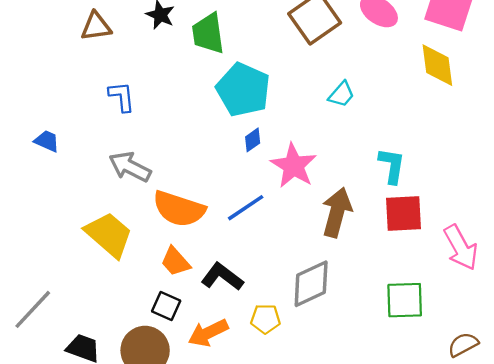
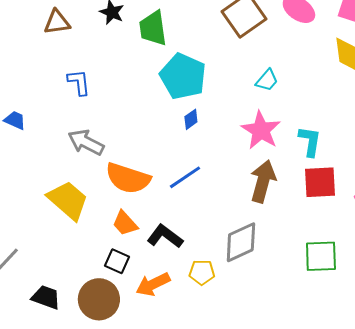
pink star: (294, 166) -> (261, 130), moved

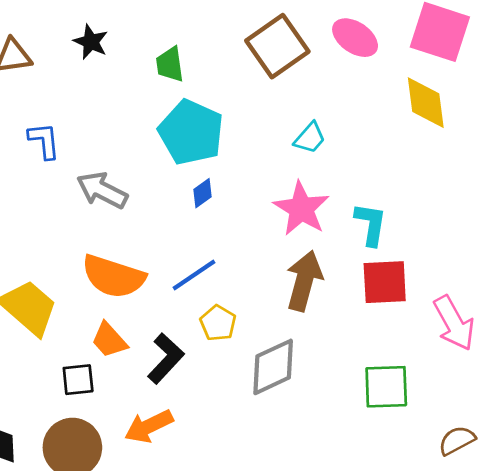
green trapezoid: (153, 28) -> (170, 64), moved, size x0.7
gray arrow: (86, 142) -> (102, 190), moved
black L-shape: (165, 236) -> (166, 358), turned 96
black square: (117, 261) -> (78, 380), moved, turned -30
yellow pentagon: (202, 272) -> (218, 323), moved, turned 30

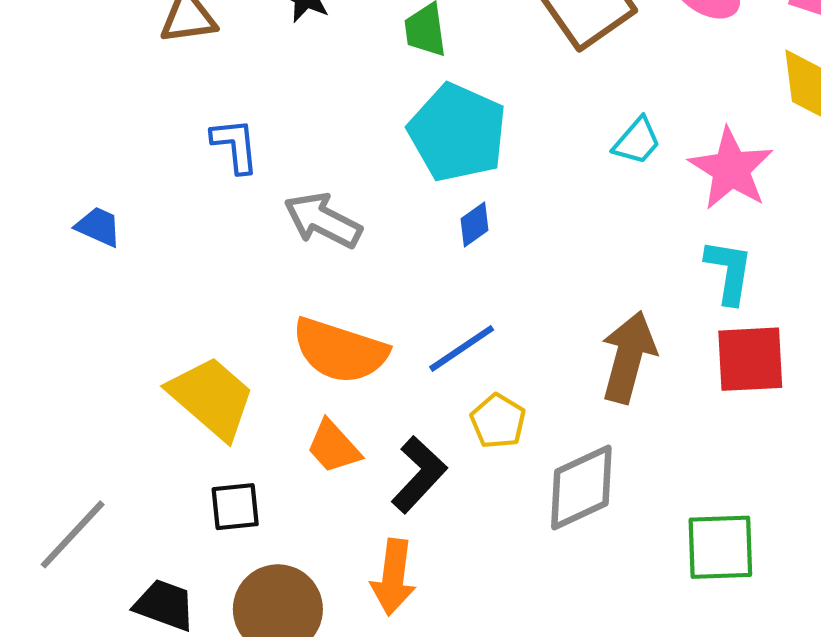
pink star: (301, 209) -> (731, 169), moved
black square: (78, 380) -> (235, 507), moved
green square: (386, 387) -> (720, 547), moved
orange arrow: (149, 426) -> (393, 577), turned -57

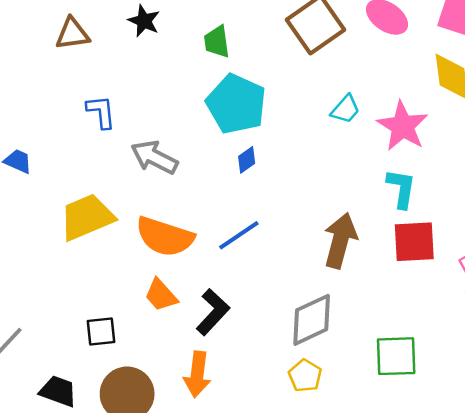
yellow trapezoid: (212, 398) -> (87, 217), moved, turned -64
yellow pentagon: (498, 421) -> (305, 376), moved

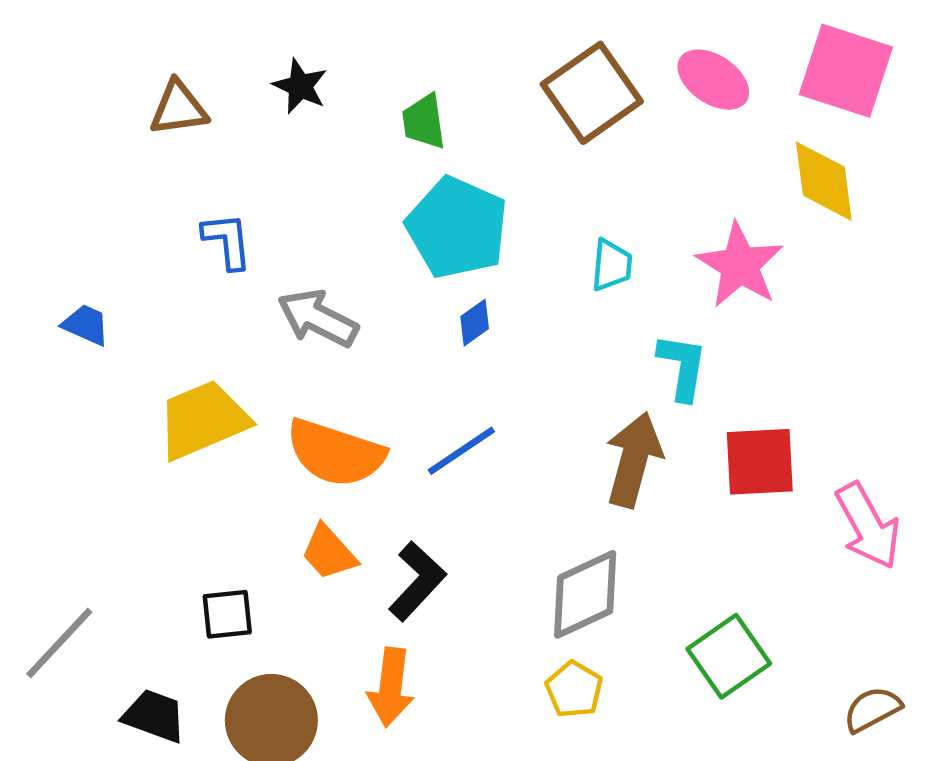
cyan trapezoid: (345, 109) -> (612, 265), moved, turned -36
cyan L-shape: (401, 189) -> (682, 367), moved
green square: (396, 356) -> (729, 656), turned -33

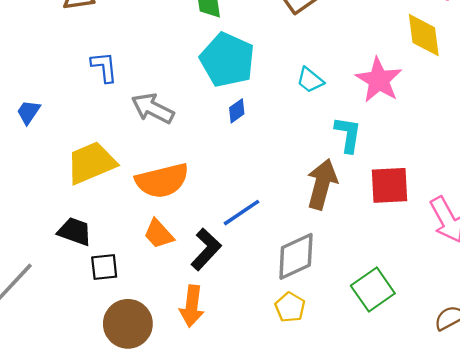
cyan trapezoid: (612, 265) -> (310, 80), turned 124
blue trapezoid: (86, 325) -> (28, 112), turned -80
blue line: (461, 451) -> (241, 213), moved
orange semicircle: (335, 453) -> (162, 181), turned -32
black trapezoid: (154, 716) -> (75, 232), moved

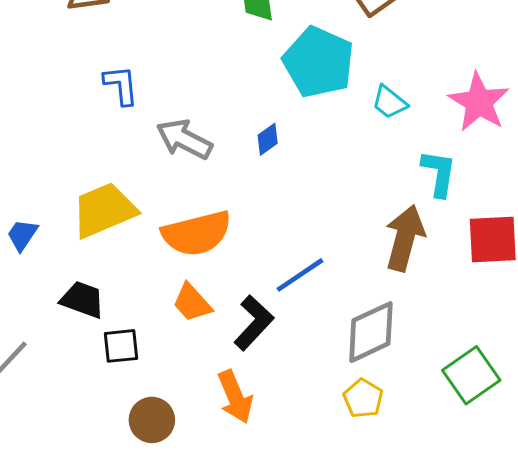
cyan pentagon: (227, 60) -> (318, 62), moved
blue diamond: (237, 111) -> (268, 139), moved
blue trapezoid: (28, 112) -> (22, 235), moved
orange arrow: (192, 306) -> (235, 397), turned -30
brown circle: (128, 324) -> (152, 420), size x0.7

